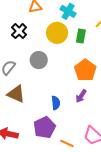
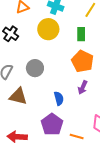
green rectangle: (81, 36) -> (81, 34), moved
gray circle: (39, 60) -> (35, 68), moved

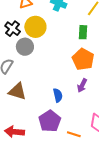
yellow circle: (48, 29) -> (35, 27), moved
gray circle: (35, 68) -> (25, 47), moved

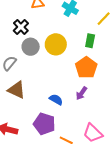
yellow circle: (35, 27) -> (56, 44), moved
blue semicircle: (58, 95) -> (56, 100), turned -56
purple pentagon: (50, 121) -> (44, 124), turned -30

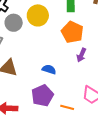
purple arrow: (81, 93) -> (81, 55), moved
purple pentagon: (44, 124) -> (42, 96), turned -30

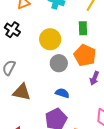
gray circle: (14, 23) -> (59, 63), moved

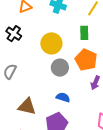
brown triangle: (22, 92) -> (27, 106), moved

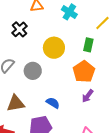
gray circle: (60, 68) -> (33, 71), moved
brown triangle: (27, 106) -> (16, 103), turned -36

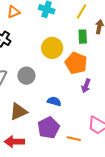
green rectangle: (88, 45) -> (83, 37), moved
yellow circle: (54, 48) -> (52, 48), moved

